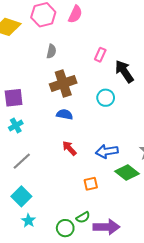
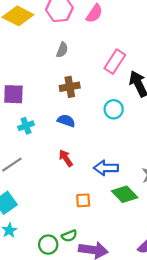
pink rectangle: (100, 55) -> (115, 62), size x1.5
brown cross: (63, 83) -> (70, 87), size x0.7
cyan cross: (16, 125) -> (26, 126), moved

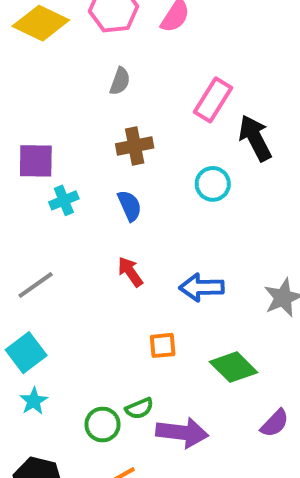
blue semicircle: (66, 121) -> (130, 206), turned 48
cyan cross: (26, 126) -> (64, 200), moved
green diamond: (125, 194) -> (233, 367), moved

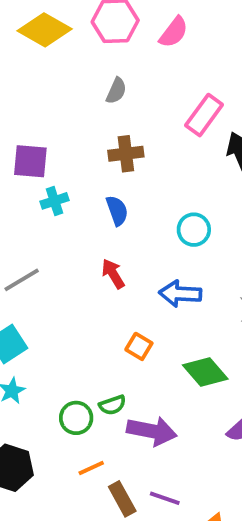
cyan circle: (213, 184) -> (194, 230), moved
orange square: (163, 345) -> (139, 346), turned 32

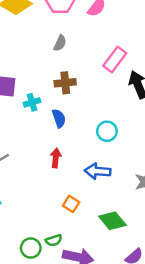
cyan cross: (54, 201) -> (32, 102), moved
red arrow: (113, 274) -> (56, 158), turned 36

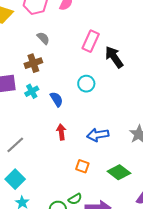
gray semicircle: (60, 43) -> (43, 38), turned -56
brown cross: (65, 83) -> (33, 63), moved
cyan circle: (107, 131) -> (86, 84), moved

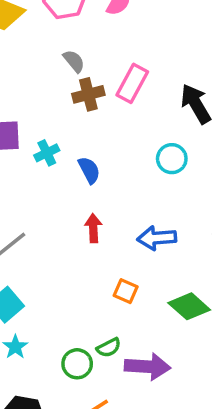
pink rectangle: (91, 41) -> (132, 83), moved
brown cross: (33, 63) -> (88, 94), moved
cyan circle: (86, 84) -> (172, 159), moved

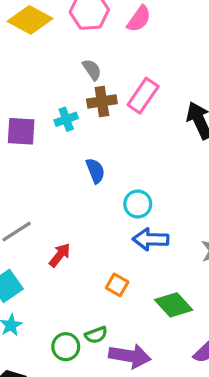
cyan cross: (47, 153) -> (66, 119), moved
cyan circle: (172, 159) -> (138, 204), moved
red arrow: (93, 228) -> (60, 255), moved, turned 35

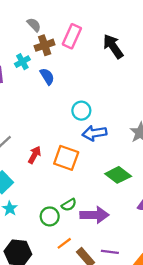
blue semicircle: (95, 171) -> (47, 76), moved
orange square: (117, 285) -> (66, 158), moved, size x1.6

